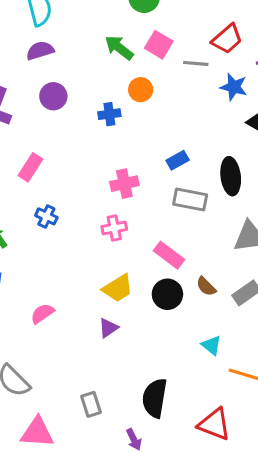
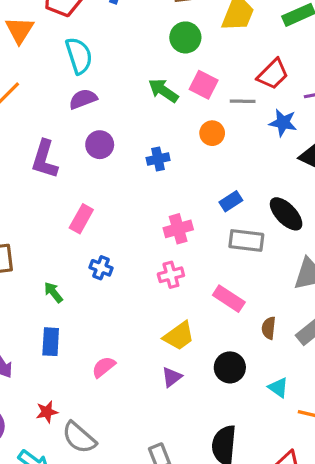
orange circle: (141, 90) -> (212, 133), moved
black ellipse: (231, 176) -> (286, 214), turned -33
brown semicircle: (206, 286) -> (269, 328), turned 55
black circle: (167, 294) -> (230, 367), moved

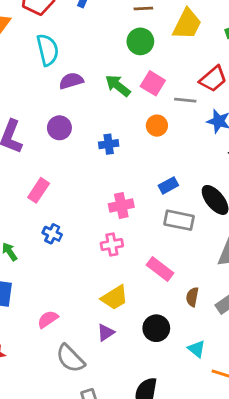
purple semicircle: (83, 99) -> (71, 81), moved
gray semicircle: (79, 438) -> (70, 358), moved

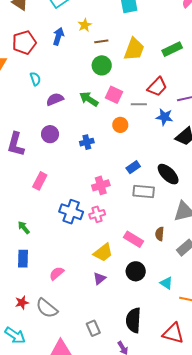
cyan semicircle: (48, 50) -> (35, 79), size x0.6
blue cross: (52, 234) -> (71, 212), moved, size x1.6
pink rectangle: (160, 269) -> (133, 239), moved
brown semicircle: (192, 297) -> (160, 234), moved
gray semicircle: (70, 358) -> (47, 308), moved

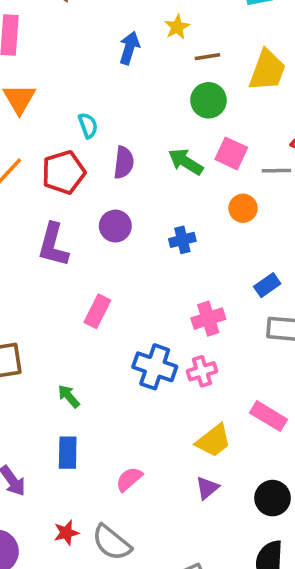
red pentagon: (24, 43) -> (64, 172), moved
purple semicircle: (55, 99) -> (124, 162), turned 120
black circle: (136, 271) -> (273, 498), moved

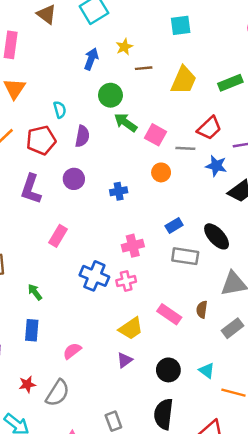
green circle: (209, 100) -> (110, 95), moved
green arrow: (186, 162) -> (126, 122), moved
gray semicircle: (112, 543) -> (57, 393), turned -100

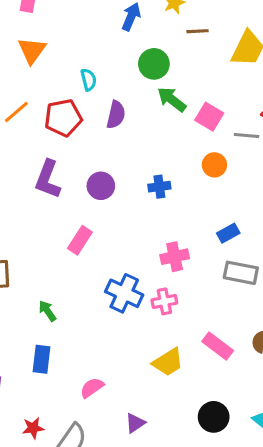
purple circle: (74, 179) -> (101, 186), moved
purple triangle: (125, 360) -> (135, 423), moved

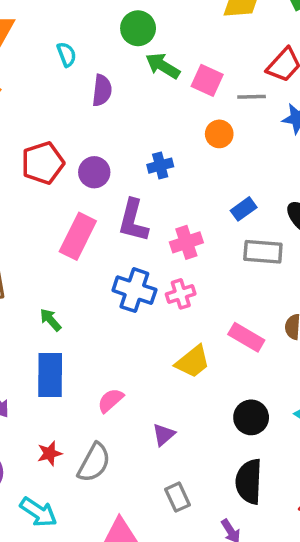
red pentagon: (63, 118) -> (43, 163), moved
purple L-shape: (48, 179) -> (133, 221), moved
pink rectangle: (80, 240) -> (78, 236), size x1.4
blue rectangle: (42, 359) -> (50, 375), size x1.4

